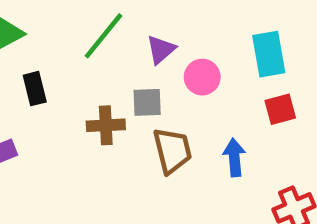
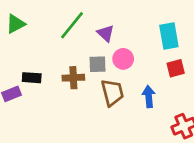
purple triangle: (161, 50) -> (106, 33), turned -36
pink circle: (202, 77) -> (123, 59), moved
black rectangle: (35, 89) -> (32, 78), moved, turned -72

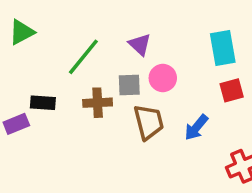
green line: (72, 25) -> (83, 57), moved
blue arrow: (149, 97) -> (196, 127), turned -135

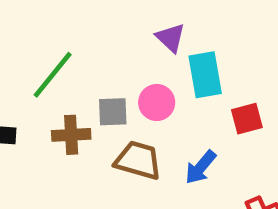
purple triangle: (140, 44) -> (171, 38), moved
cyan rectangle: (223, 48) -> (205, 75), moved
brown trapezoid: (149, 122) -> (138, 160), turned -60

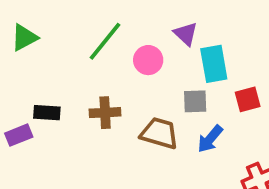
green line: (53, 75) -> (105, 41), moved
pink circle: (157, 102) -> (148, 60), moved
gray square: (113, 112) -> (195, 101), moved

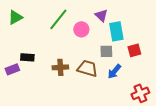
brown cross: (105, 113) -> (60, 67), moved

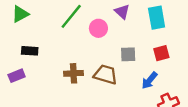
cyan rectangle: (116, 31) -> (157, 18), moved
black rectangle: (27, 57) -> (30, 51), moved
blue arrow: (114, 71) -> (149, 80), moved

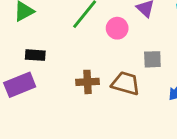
purple rectangle: (17, 76) -> (20, 85), size x1.5

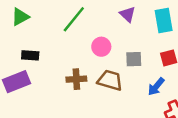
pink circle: (117, 28) -> (101, 47), moved

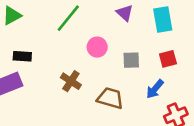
brown cross: (76, 79) -> (71, 81), turned 36
brown trapezoid: (110, 80) -> (110, 98), moved

